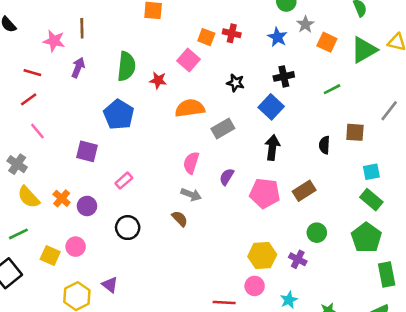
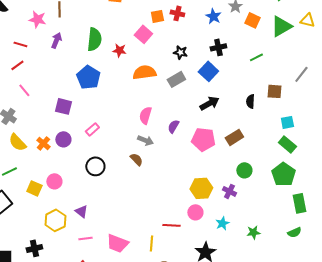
orange square: (206, 37) -> (157, 16), turned -32
gray rectangle: (223, 129) -> (176, 79), moved
black arrow: (272, 148) -> (209, 103), turned 54
purple circle: (87, 206) -> (63, 139), moved

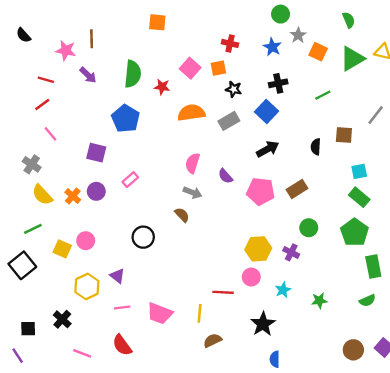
orange square: (157, 16) -> (218, 68), moved
purple arrow: (56, 40) -> (88, 75), turned 112
purple semicircle: (173, 126) -> (225, 176), turned -72
black circle: (95, 166) -> (143, 237), moved
black cross: (34, 248) -> (62, 319), turned -35

